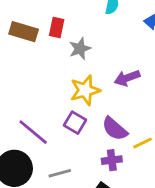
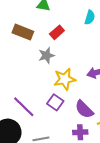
red rectangle: (57, 27) -> (57, 32), moved, turned 32
gray star: (80, 49) -> (46, 55), moved

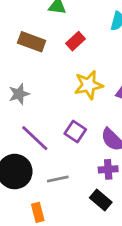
gray star: (46, 55) -> (19, 94), moved
yellow star: (65, 79) -> (89, 85), moved

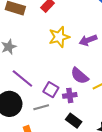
purple square: (75, 132) -> (51, 90), moved
purple cross: (108, 169) -> (70, 95), moved

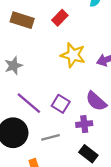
yellow star: (59, 37) -> (73, 55), turned 30
purple square: (51, 90) -> (61, 104), moved

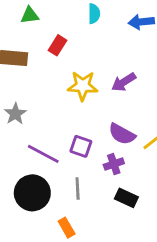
gray line: (50, 137) -> (78, 189), turned -66

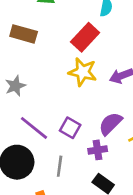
red rectangle: (57, 45) -> (85, 37), moved, size x1.5
purple semicircle: (122, 134) -> (110, 124), turned 95

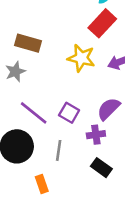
brown rectangle: (24, 34) -> (28, 43), moved
red rectangle: (85, 37) -> (102, 23), moved

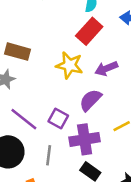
purple semicircle: (109, 109) -> (90, 100), moved
purple cross: (96, 135) -> (85, 139), size x1.6

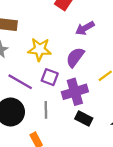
yellow star: (69, 65) -> (40, 49), moved

